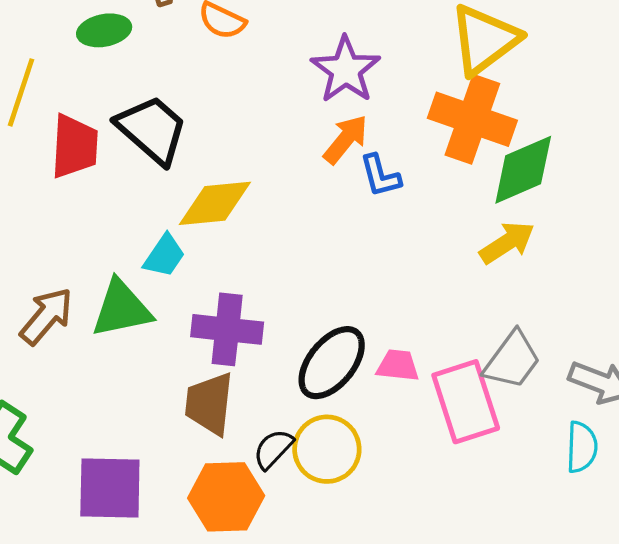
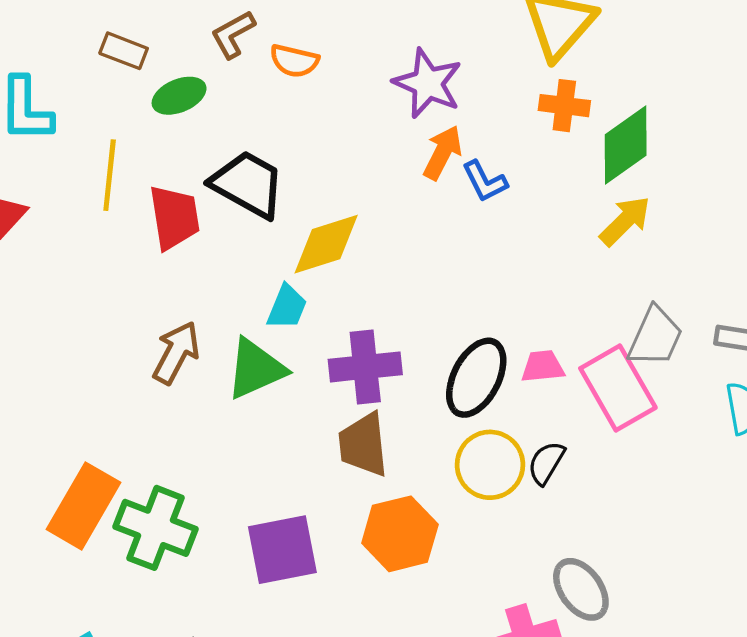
orange cross: (472, 119) -> (564, 106), size x0.6
brown arrow: (46, 316) -> (176, 353), moved
black semicircle: (273, 449) -> (546, 463), moved

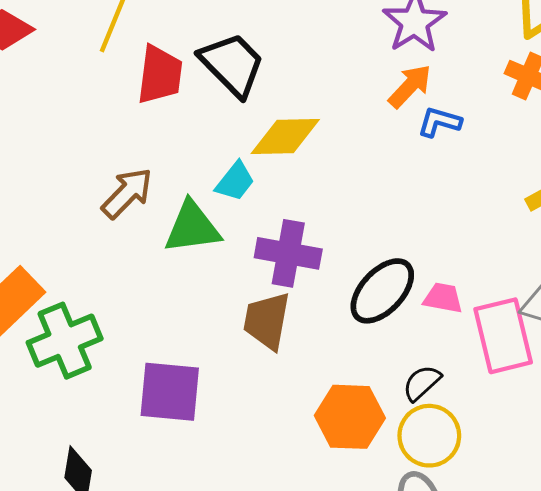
blue L-shape: (485, 181) -> (439, 122), turned 117
yellow circle: (490, 465) -> (429, 436), moved
green cross: (155, 528) -> (65, 341), turned 30
orange hexagon: (400, 534) -> (350, 417), moved

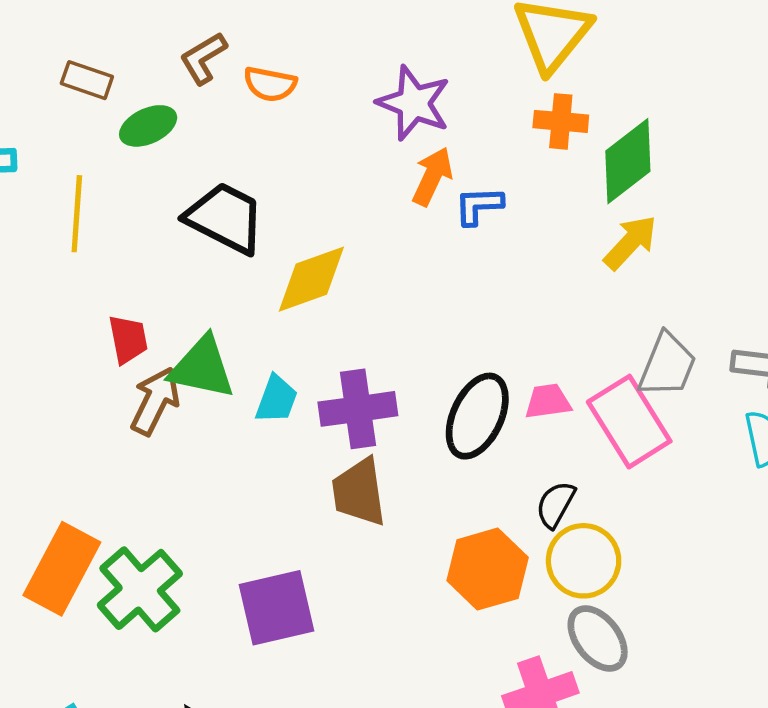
red trapezoid: (160, 75) -> (128, 339), moved, size x0.7
cyan trapezoid: (235, 181) -> (276, 399), moved
green triangle: (192, 227) -> (202, 368), moved, turned 38

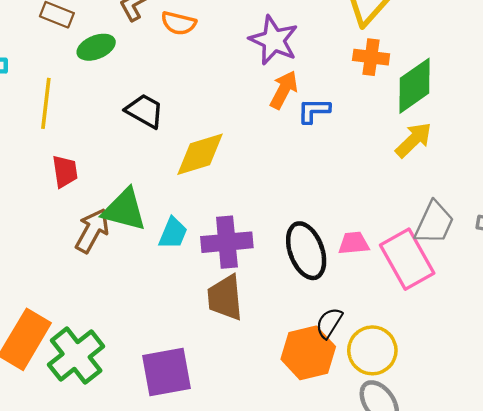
black trapezoid: (225, 218) -> (145, 111), size x0.7
red trapezoid: (128, 339) -> (65, 171), moved
black ellipse: (477, 416) -> (306, 251), turned -48
black semicircle: (555, 504) -> (329, 323), moved

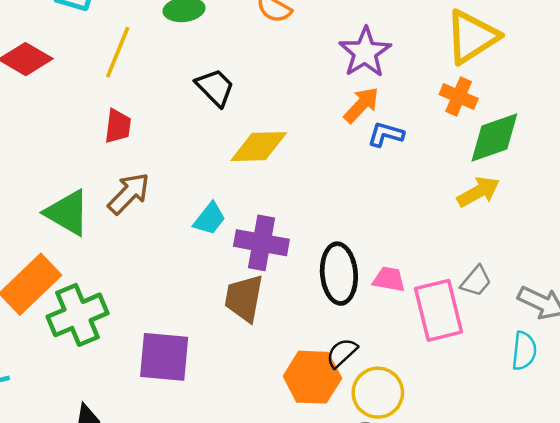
green triangle: (124, 210) -> (67, 213), moved
gray trapezoid: (434, 223) -> (476, 281), size x0.7

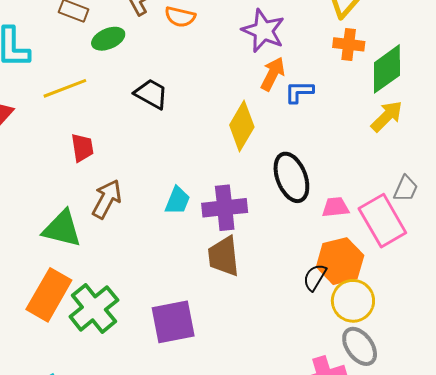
yellow line: (118, 52) -> (65, 88), turned 63
yellow diamond: (259, 147) -> (242, 126), moved, turned -42
black ellipse: (339, 274) -> (291, 177), moved
orange hexagon: (312, 377) -> (340, 261), moved

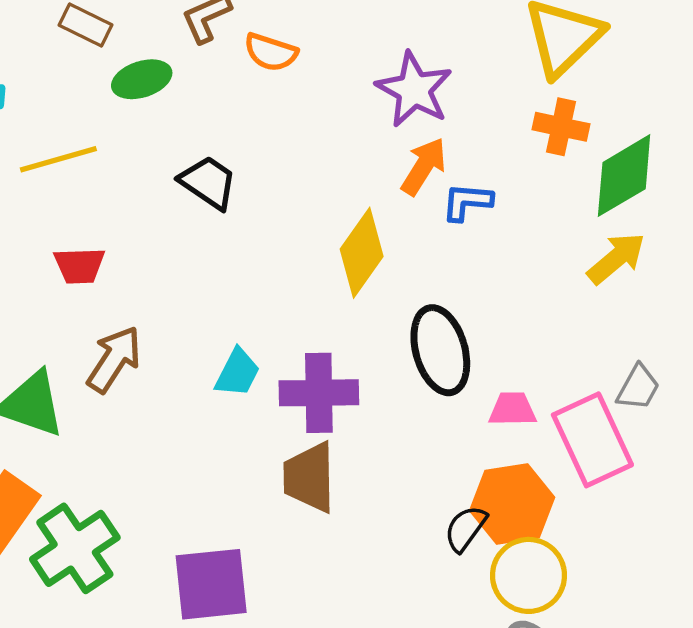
red trapezoid: (82, 148) -> (79, 266), turned 92

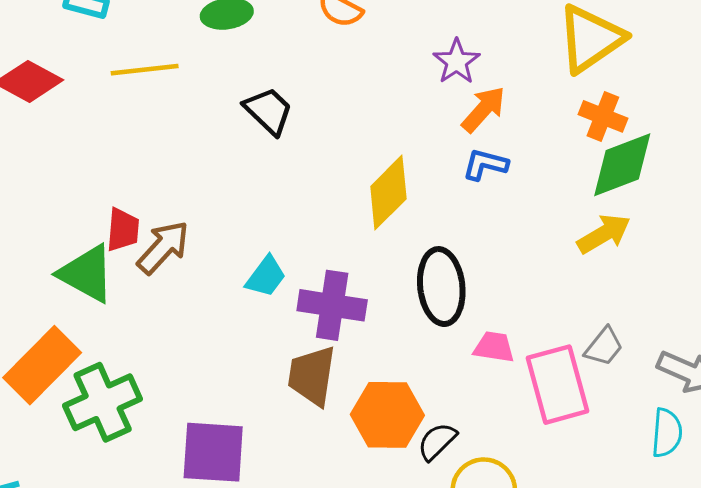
purple star: (414, 90) -> (456, 62), size x0.7
orange cross: (561, 127) -> (603, 116), moved
orange arrow: (424, 166) -> (484, 109), moved
red trapezoid: (79, 266) -> (123, 230), moved, turned -93
orange hexagon: (512, 504) -> (387, 415), moved

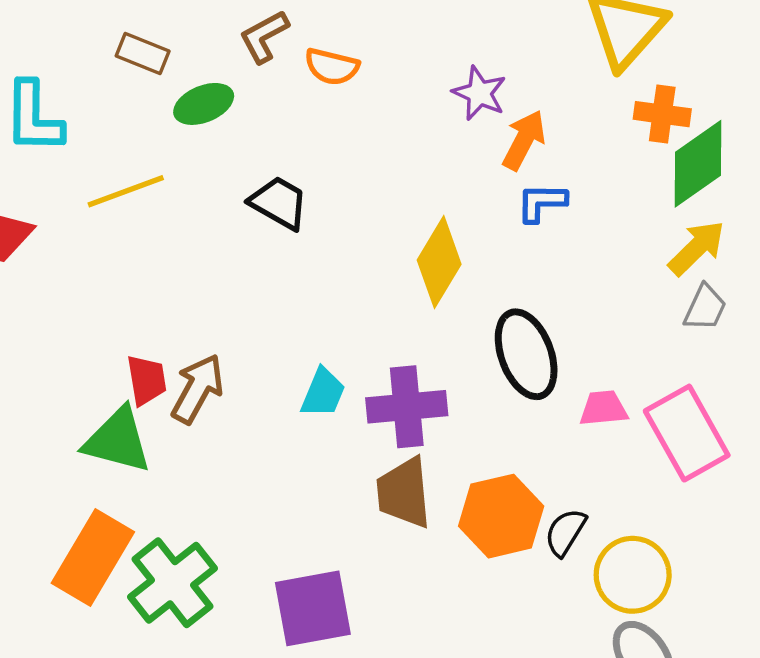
gray trapezoid: (604, 347) -> (705, 308), moved

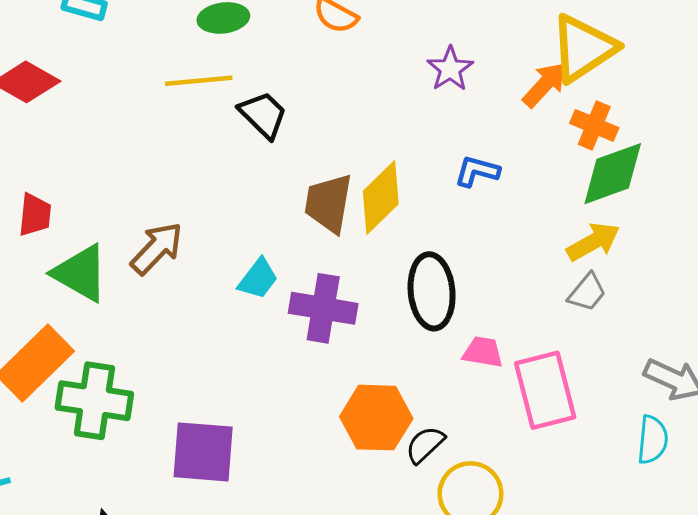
orange arrow: (524, 140) -> (544, 85), moved
yellow line: (126, 191) -> (199, 81), moved
red trapezoid: (147, 380) -> (35, 215), moved
brown trapezoid: (404, 493) -> (328, 203), moved
green cross: (172, 583) -> (94, 401), turned 32

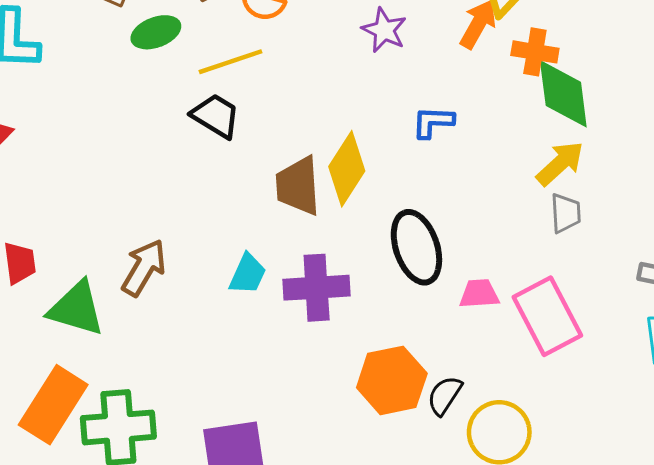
yellow line: (199, 81) -> (231, 62), moved
green diamond: (613, 174) -> (563, 94), turned -64
gray trapezoid: (587, 292) -> (566, 213), turned -30

